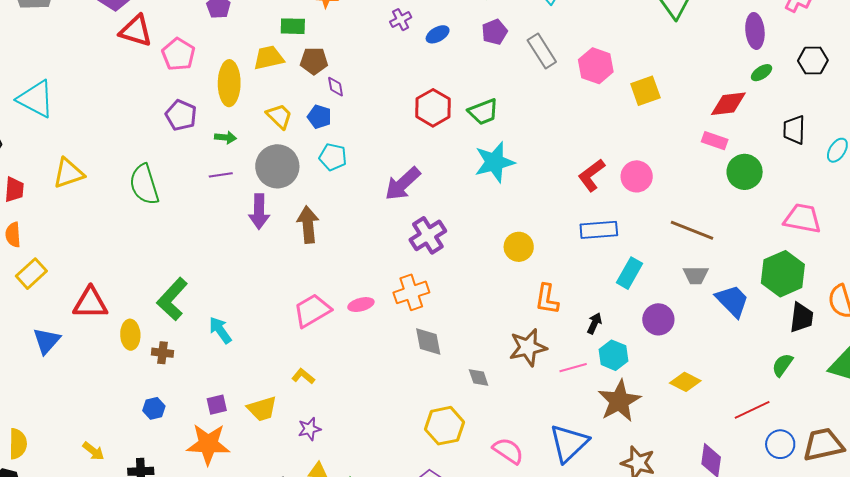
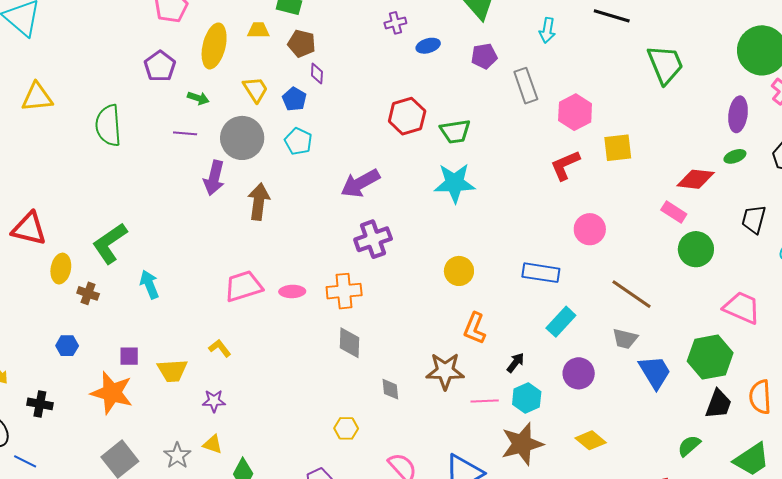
yellow trapezoid: (269, 58) -> (258, 30), size x0.7
red L-shape: (591, 175) -> (565, 165), moved
yellow hexagon: (444, 426) -> (346, 428), size x0.6

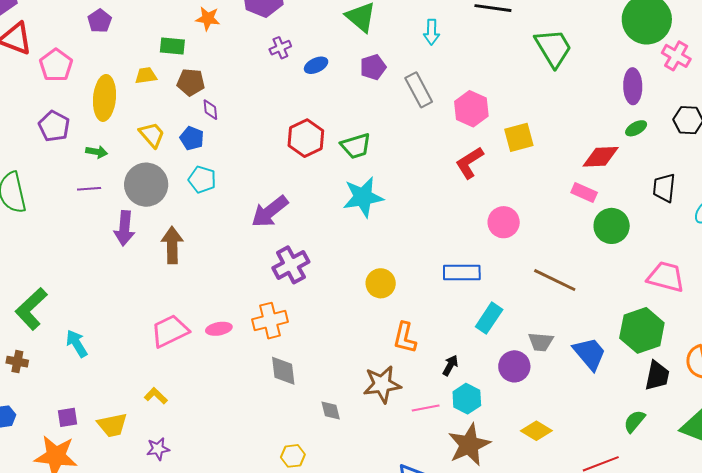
gray trapezoid: (625, 339) -> (541, 342), moved

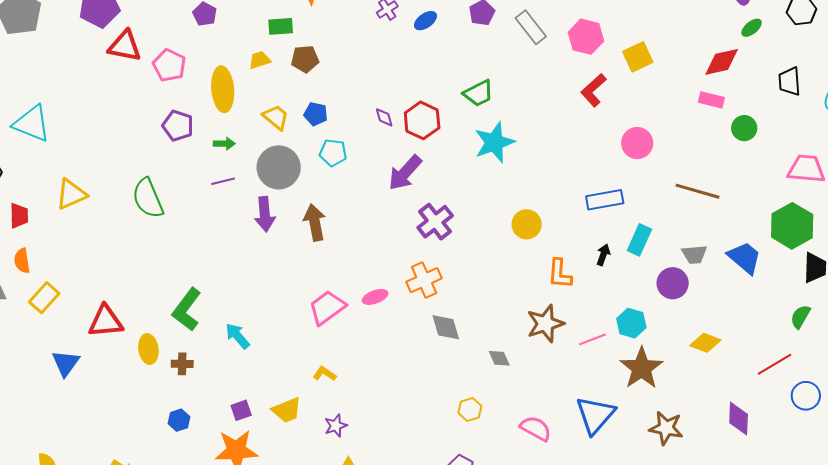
purple diamond: (210, 110) -> (384, 117), moved
red hexagon: (306, 138) -> (422, 120), moved
green circle: (612, 226) -> (744, 128), size x0.7
black arrow: (450, 365) -> (603, 255), moved

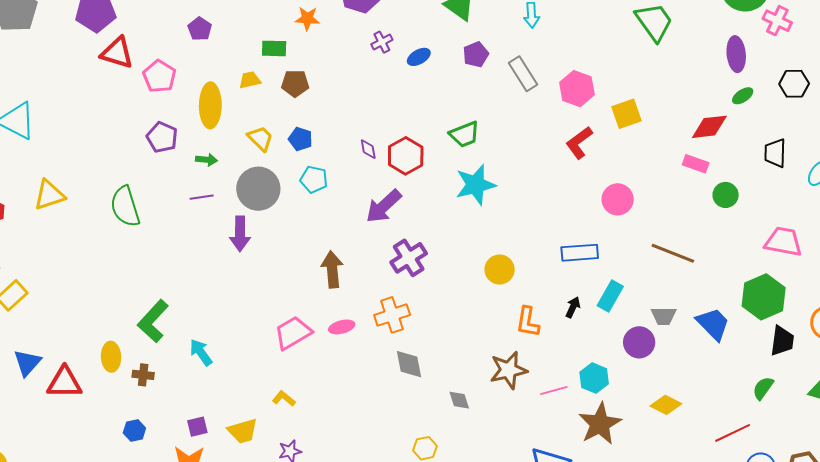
brown arrow: (315, 222) -> (332, 269), moved
red triangle: (106, 321) -> (64, 383), moved

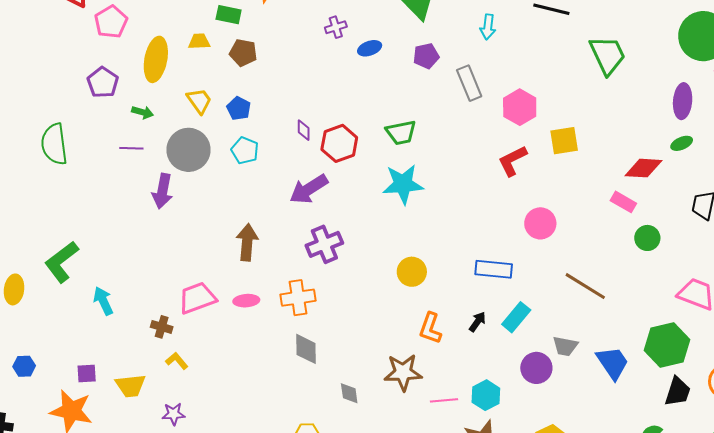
brown cross: (143, 375) -> (162, 327), moved

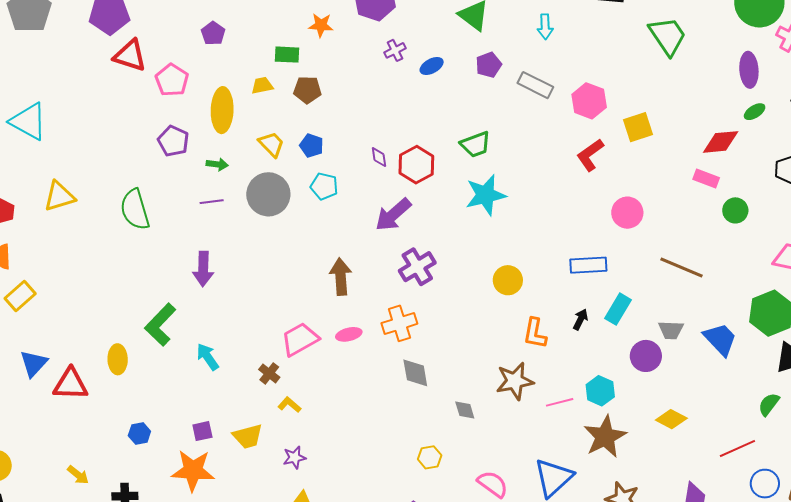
gray rectangle: (469, 83) -> (535, 85), turned -32
purple arrow: (163, 191) -> (203, 269), moved
brown cross: (162, 327) -> (269, 373), turned 30

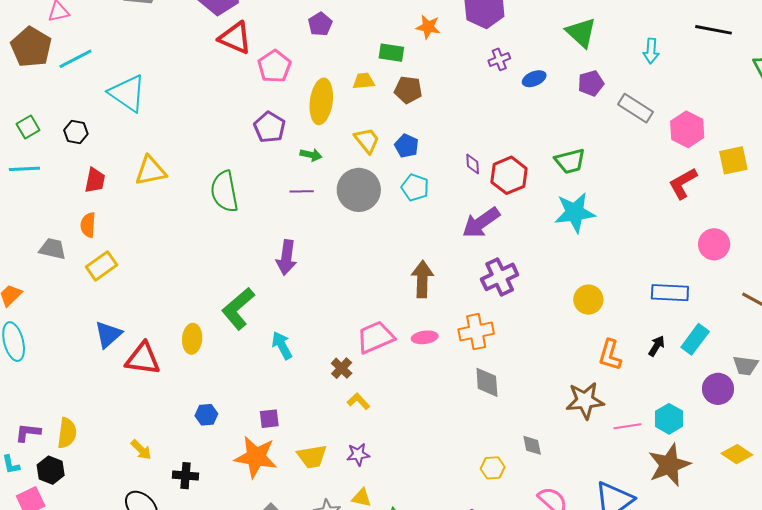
gray diamond: (465, 410) -> (532, 445), moved
yellow trapezoid: (248, 436) -> (312, 456), moved

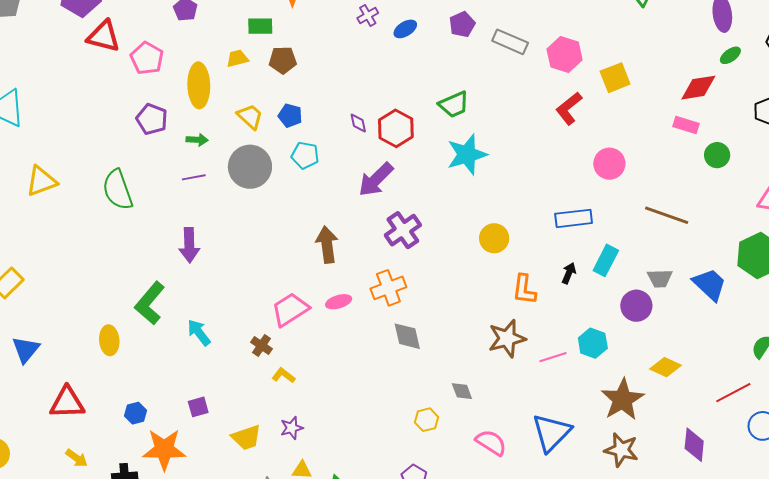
red triangle: (143, 359) -> (67, 403), moved
orange star: (256, 457) -> (164, 449), moved
brown star: (669, 465) -> (622, 400), moved

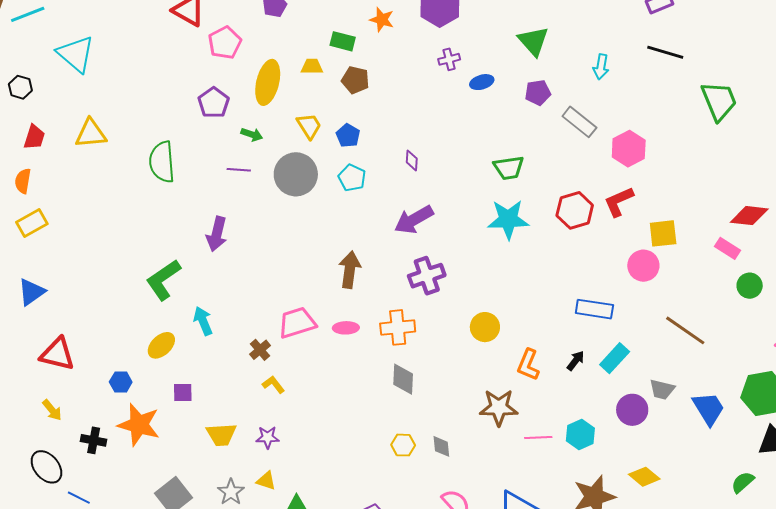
yellow square: (615, 78) -> (663, 233), moved
red hexagon: (396, 128) -> (575, 210), moved
yellow circle: (494, 238) -> (485, 327), moved
yellow ellipse: (109, 340) -> (161, 345), moved, turned 36
yellow hexagon: (427, 420) -> (403, 445), moved

